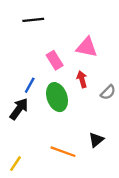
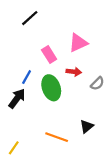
black line: (33, 20) -> (30, 18), turned -36
pink triangle: (87, 47) -> (78, 43), turned -36
red arrow: (82, 79) -> (74, 72), turned 112

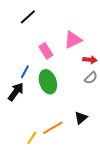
red arrow: (74, 72) -> (90, 60), moved
orange line: (57, 137) -> (53, 128), turned -50
yellow line: (14, 148) -> (32, 138), moved

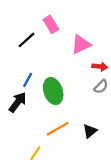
black line: (28, 17) -> (26, 40), moved
pink rectangle: (46, 51) -> (51, 24), moved
orange line: (53, 128) -> (58, 129), moved

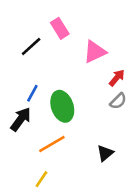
red arrow: (100, 67) -> (117, 78), turned -56
orange line: (58, 129) -> (52, 144), moved

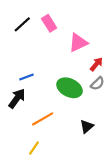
black line: (31, 47) -> (22, 24), moved
blue line: (32, 93) -> (27, 77), turned 40
green ellipse: (62, 106) -> (69, 88), moved, turned -45

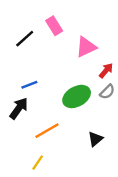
black line: (22, 24) -> (25, 39), moved
green ellipse: (69, 88) -> (77, 96), turned -55

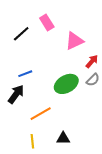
black triangle: (95, 139) -> (63, 138), moved, turned 40
yellow line: (38, 163) -> (32, 141), turned -40

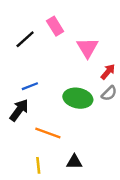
pink triangle: (74, 41) -> (87, 48), turned -36
green ellipse: (66, 84) -> (78, 98), turned 40
orange line: (41, 114) -> (48, 133), turned 50

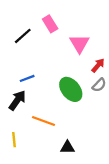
green ellipse: (78, 98) -> (71, 89), turned 40
yellow line: (38, 165) -> (14, 140), moved

